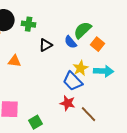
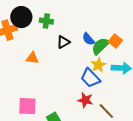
green semicircle: (83, 30) -> (100, 46), moved

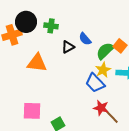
blue semicircle: (88, 39) -> (85, 39), moved
orange triangle: (32, 58) -> (37, 63), size x1.5
red star: (85, 100) -> (101, 108), moved

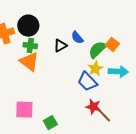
black circle: (26, 22) -> (28, 26), moved
green cross: (51, 26) -> (30, 46), moved
orange triangle: (37, 63) -> (29, 62), turned 30

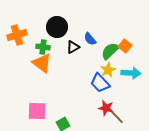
black circle: (28, 26) -> (57, 27), moved

